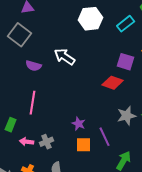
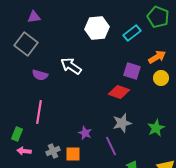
gray star: (127, 116) -> (122, 123), moved
pink arrow: (27, 142) -> (24, 151), moved
orange square: (84, 145) -> (73, 154), moved

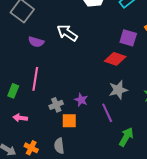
green rectangle: (17, 134) -> (13, 91), moved
gray cross: (53, 151) -> (56, 105), moved

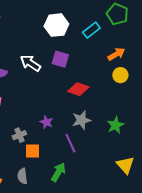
purple square: (128, 38) -> (60, 59), moved
purple star: (81, 100) -> (46, 122), moved
green arrow: (126, 137) -> (58, 172), moved

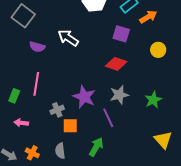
orange arrow: (116, 54) -> (148, 17), moved
purple square: (60, 59) -> (121, 34), moved
purple star: (46, 122) -> (84, 97), size x1.6

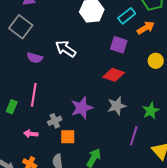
purple star: (84, 97) -> (82, 108), turned 30
purple line: (108, 118) -> (134, 136), moved, turned 42
pink arrow: (21, 123) -> (31, 134), moved

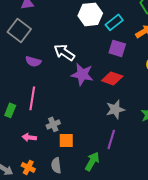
cyan rectangle: (127, 16) -> (114, 22), moved
purple star: (82, 108) -> (82, 74), moved, turned 30
purple line: (134, 136) -> (111, 139), moved

